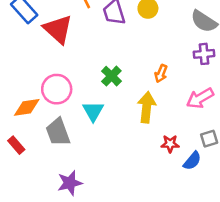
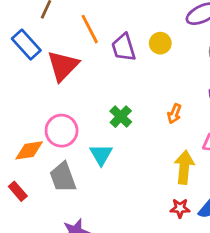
red triangle: (58, 29) -> (63, 66), turned 32
yellow arrow: (147, 107) -> (184, 167), moved
red star: (170, 144) -> (180, 208), moved

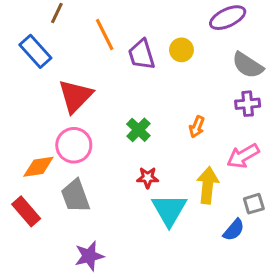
red triangle: (63, 66) -> (75, 96), moved
cyan triangle: (101, 155) -> (169, 210), moved, size x1.4
red rectangle: (18, 191) -> (26, 211), size x1.4
red star: (180, 208) -> (148, 178), moved

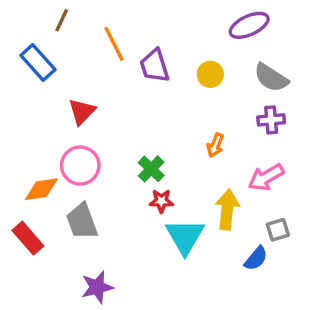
yellow circle: (181, 50) -> (210, 74), moved
red triangle: (75, 96) -> (82, 111), size x0.7
green cross: (138, 130) -> (151, 169), moved

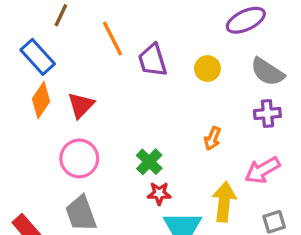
orange diamond: (41, 189) -> (41, 100), moved, turned -48

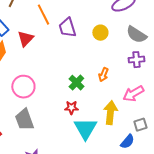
red triangle: (81, 105) -> (25, 39), moved
green cross: (149, 162) -> (76, 83), moved

